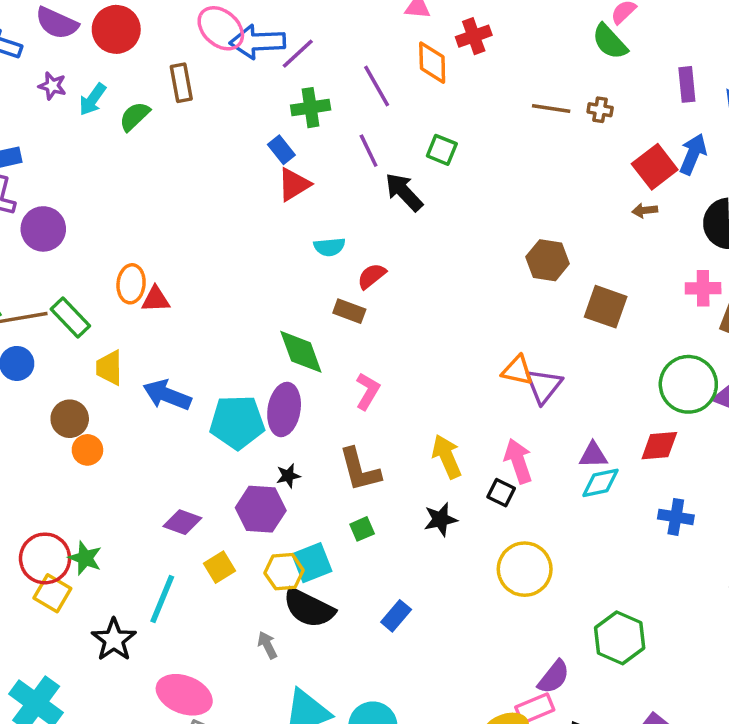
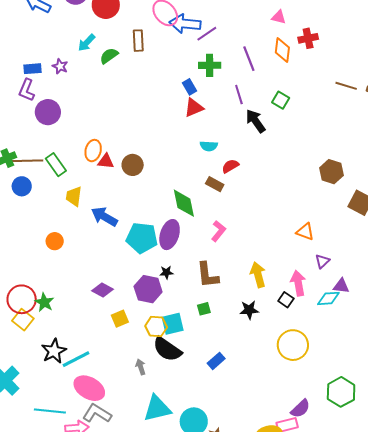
purple star: (52, 86) -> (60, 66), moved
purple triangle: (544, 386) -> (322, 261), moved, size x0.7
brown circle: (70, 419) -> (133, 165), moved
cyan diamond: (600, 483) -> (328, 298), moved
cyan line: (162, 599) -> (76, 359), moved, turned 32

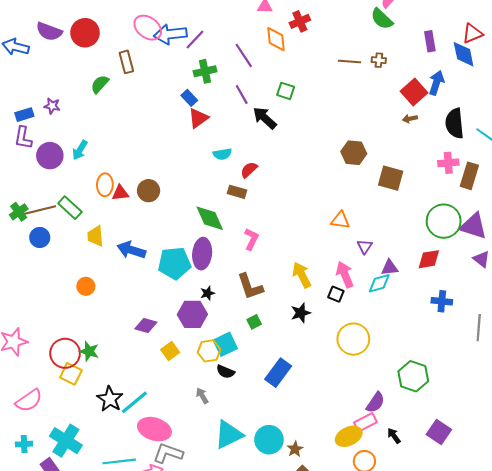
cyan arrow: (87, 43) -> (80, 150), moved
black semicircle: (167, 349) -> (225, 372), size x0.6
blue rectangle: (216, 361) -> (278, 373), size x1.5

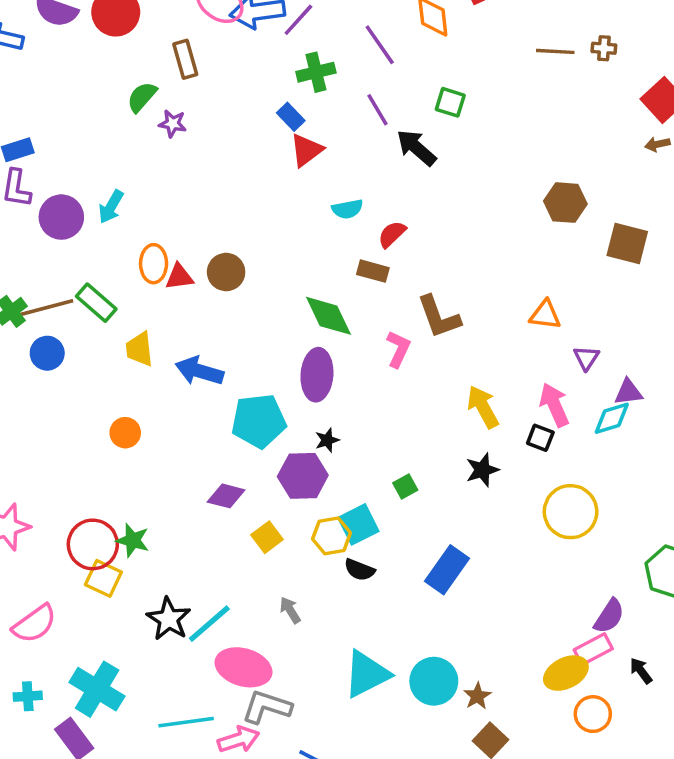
purple star: (52, 106) -> (173, 124), moved
cyan pentagon: (174, 263) -> (259, 421), moved
brown L-shape: (250, 287) -> (439, 317), moved
gray arrow: (202, 396) -> (290, 610), moved

